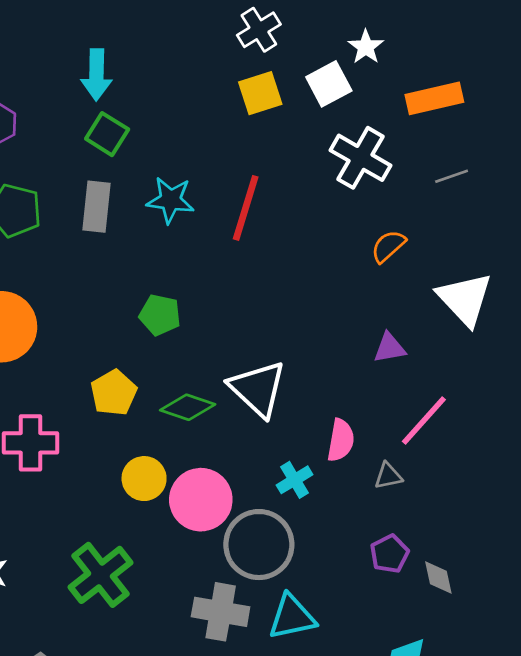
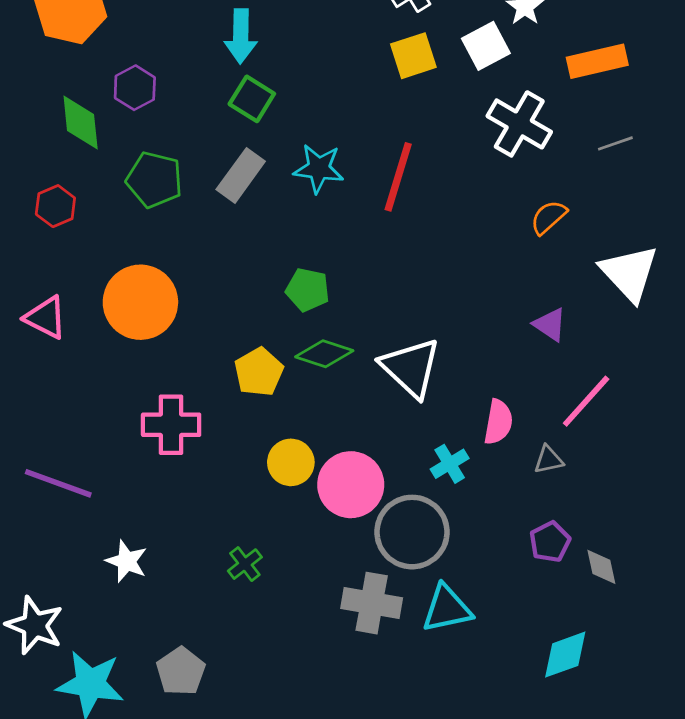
gray rectangle: (97, 207) -> (241, 175), turned 30
purple triangle: (390, 348) -> (550, 324), turned 44
green diamond: (188, 407) -> (324, 354), moved
green cross: (100, 575) -> (245, 564), size x0.5

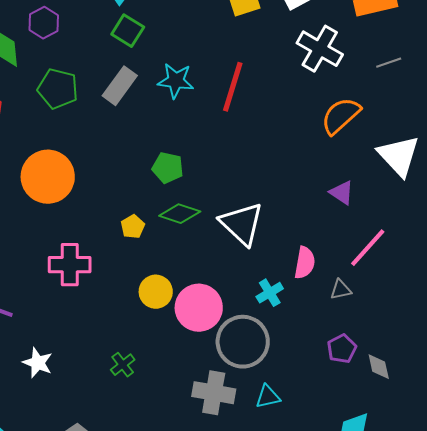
orange semicircle: (549, 217) -> (341, 116), size x1.5
yellow pentagon: (259, 372) -> (133, 227), size x0.7
cyan triangle: (447, 609) -> (268, 397), size x0.7

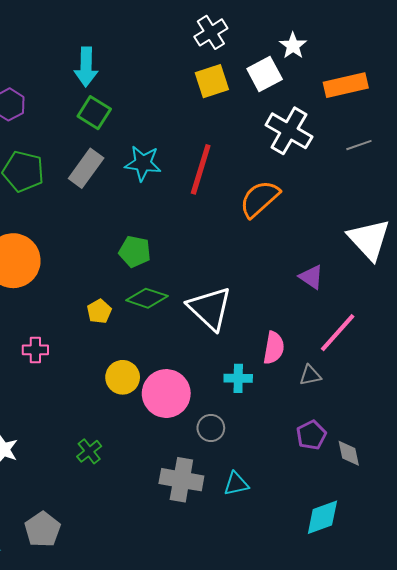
orange semicircle: (341, 116) -> (260, 199), moved
pink cross: (70, 265) -> (35, 350), size x0.6
cyan cross: (270, 293) -> (238, 378), turned 32
gray circle: (243, 342) -> (211, 428), size x0.5

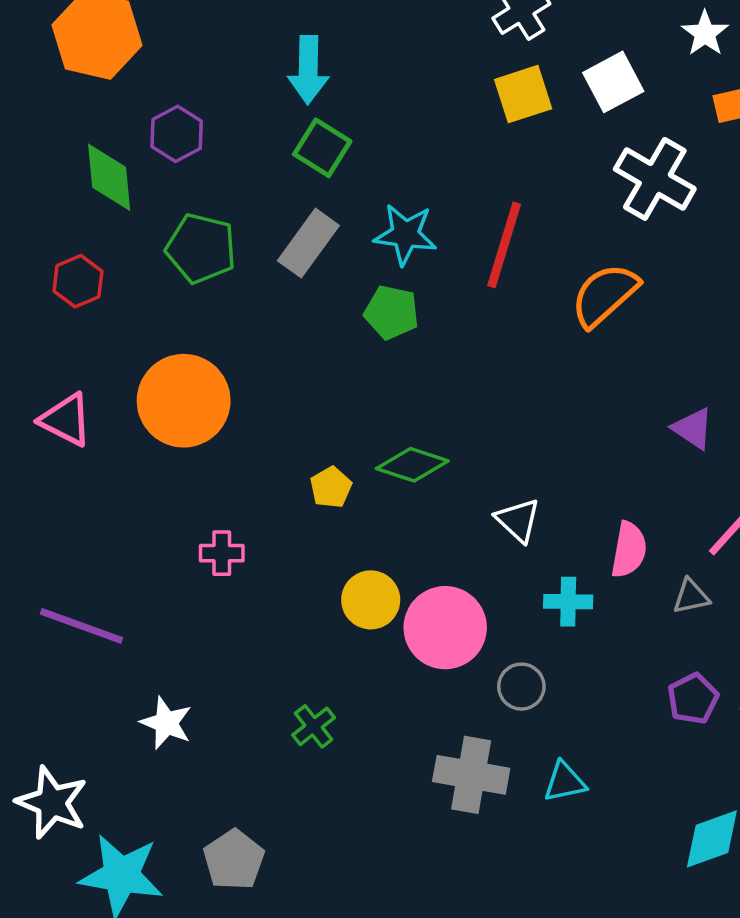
white star: (293, 46) -> (705, 33), moved
green pentagon: (135, 252) -> (391, 312), moved
white triangle: (210, 308) -> (518, 520), moved, size x0.6

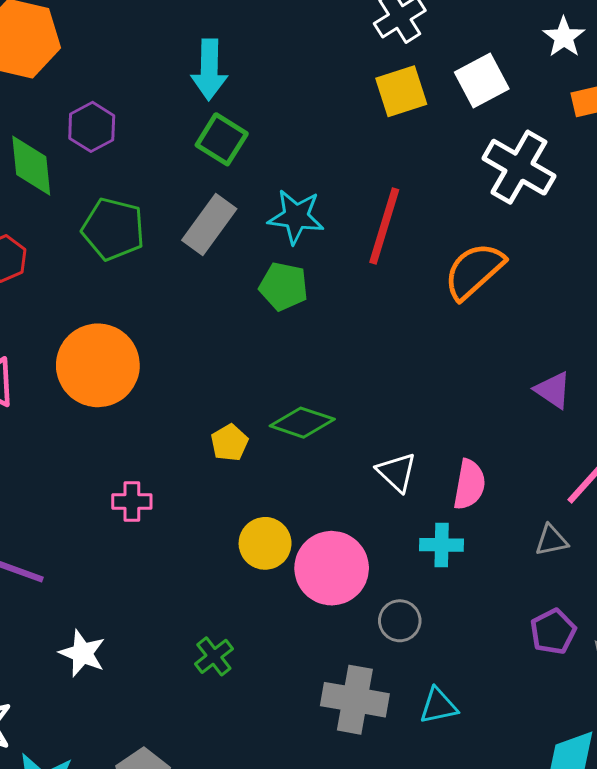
pink semicircle: (629, 550) -> (469, 485), moved

